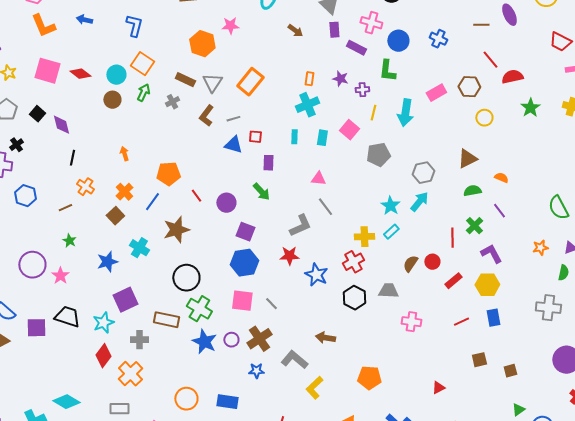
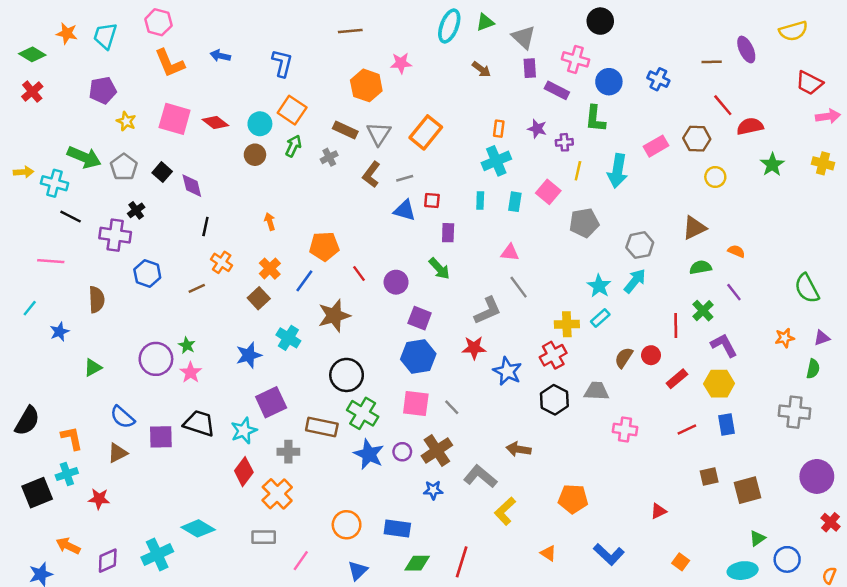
green star: (69, 241) -> (187, 345), moved
brown square: (510, 371) -> (748, 490), size x1.6

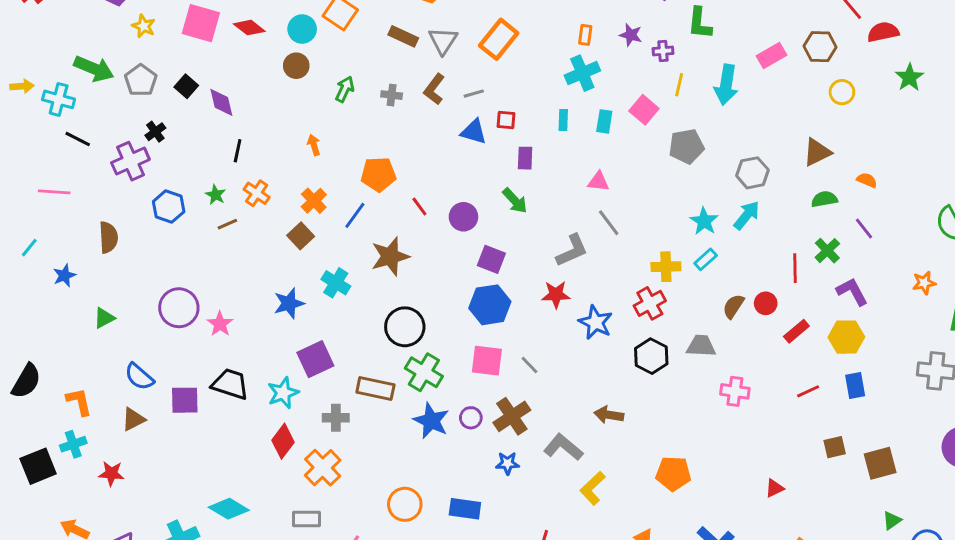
green arrow: (293, 146) -> (345, 89), moved
gray cross: (329, 157) -> (392, 95), moved, turned 35
purple cross: (115, 235) -> (130, 161), turned -32
green star: (187, 345) -> (216, 195), moved

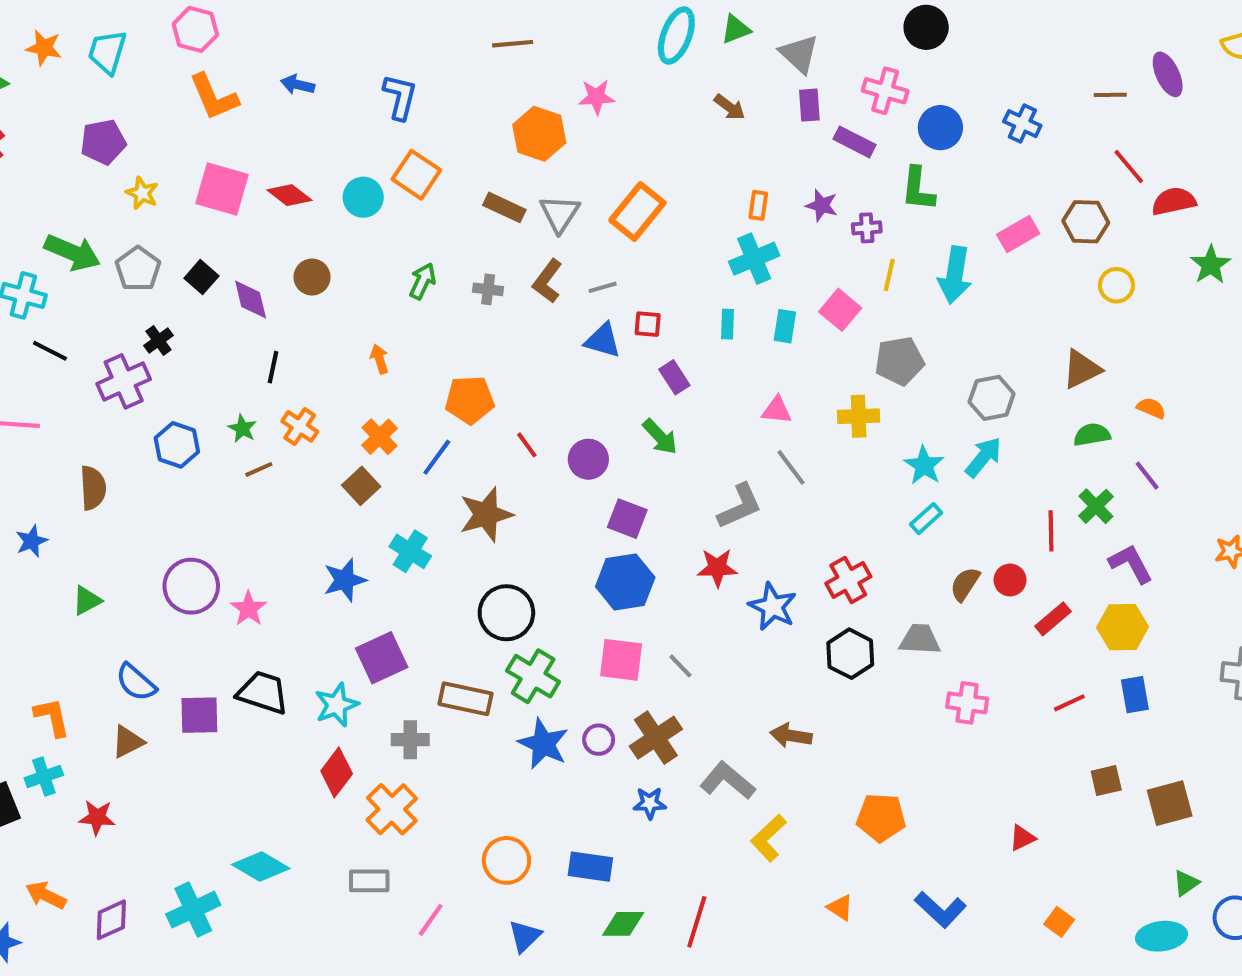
brown circle: (296, 66) -> (312, 277), moved
purple rectangle: (525, 158) -> (674, 377), turned -35
yellow cross: (666, 267) -> (859, 416), moved

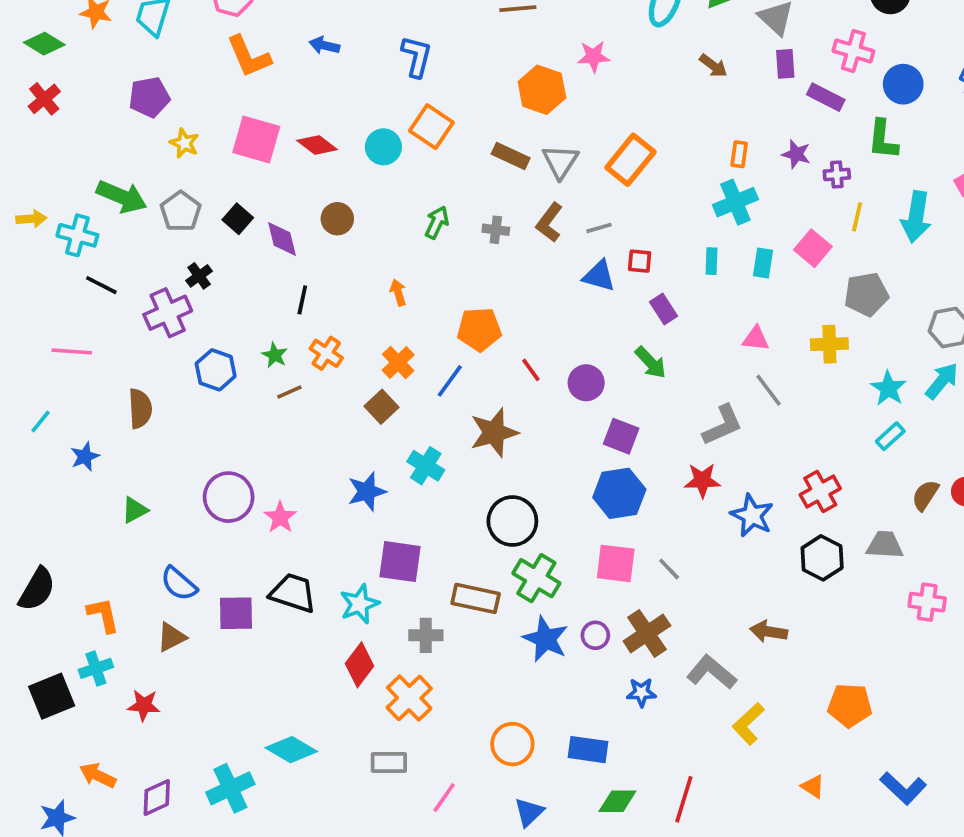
purple square: (382, 658) -> (400, 562), turned 33

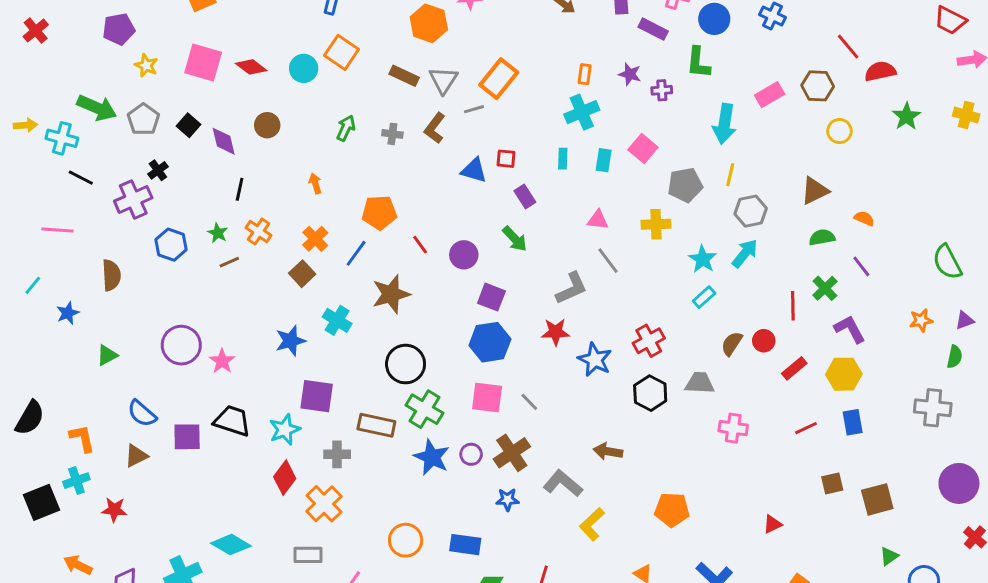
yellow line: (857, 217) -> (730, 175), moved
gray line: (599, 228) -> (474, 109), moved

